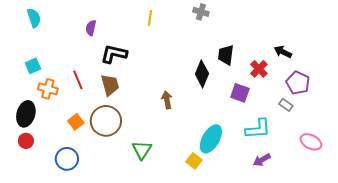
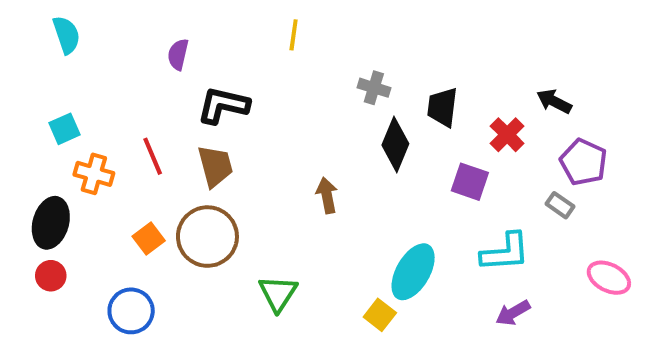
gray cross: (201, 12) -> (374, 88), moved

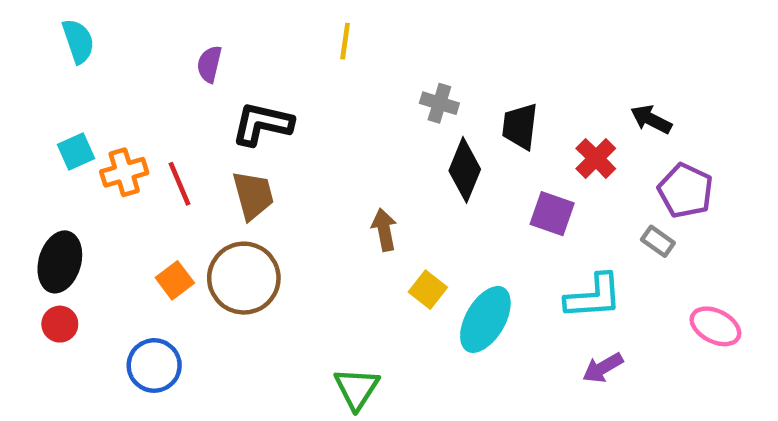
orange cross: (94, 174) -> (124, 172), moved, turned -33
green triangle: (278, 293) -> (357, 388), moved
yellow square: (380, 315) -> (428, 290), moved

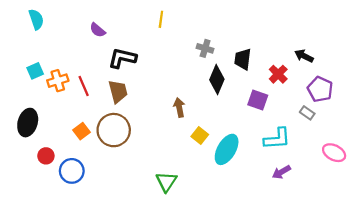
purple semicircle: (209, 64) -> (98, 30), turned -63
red circle: (60, 324) -> (46, 156), moved

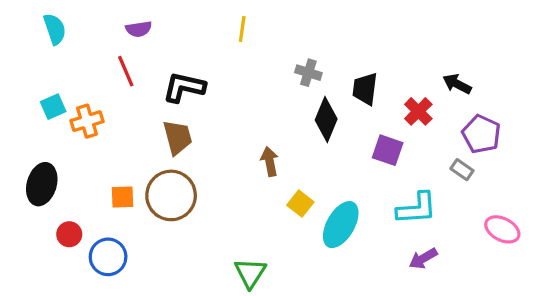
purple semicircle: (98, 30) -> (139, 29), moved, turned -49
red line: (84, 86) -> (126, 71), moved
orange square: (81, 131) -> (123, 197), turned 35

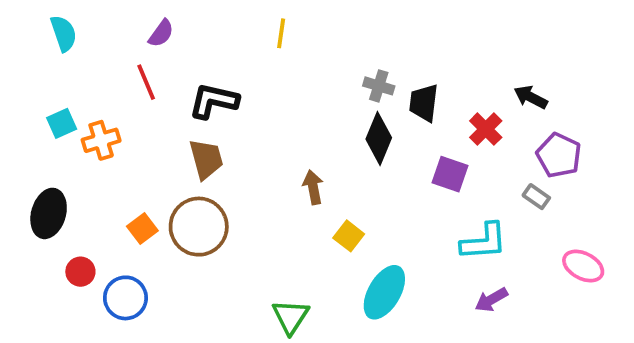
purple semicircle: (139, 29) -> (161, 33), turned -45
gray cross: (308, 73) -> (379, 86), moved
orange square: (123, 197) -> (142, 228), turned -35
cyan ellipse: (341, 225) -> (384, 292), moved

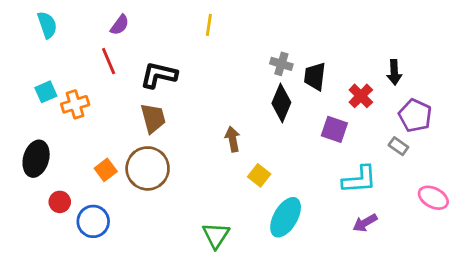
black arrow: (531, 97) -> (394, 72), turned -120

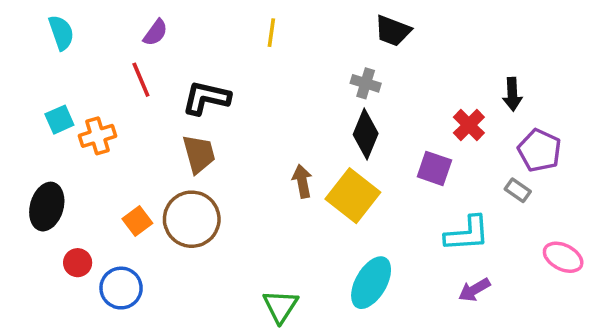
black trapezoid: (315, 76) -> (393, 31), moved, turned -76
yellow square: (259, 175) -> (353, 196), moved, size x1.8

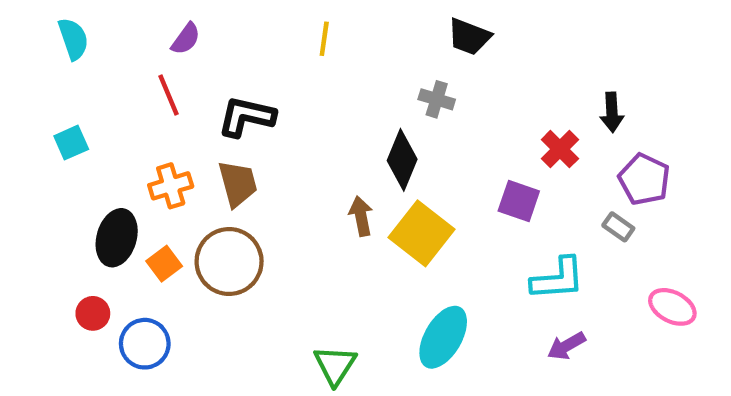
black diamond: (366, 134) -> (402, 160), moved
orange cross: (98, 136) -> (171, 186), moved
black ellipse: (47, 207) -> (117, 238), moved

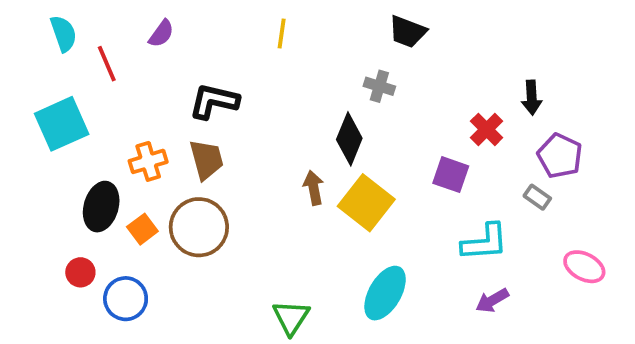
red line: (169, 95) -> (107, 64), moved
cyan square: (71, 143) -> (62, 124), size x1.8

